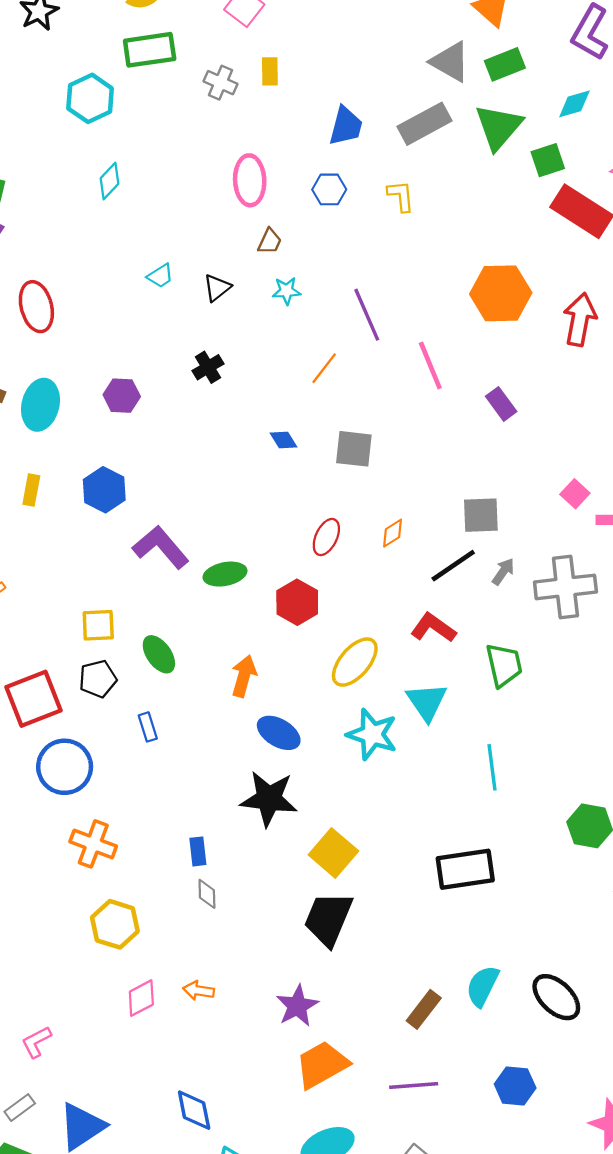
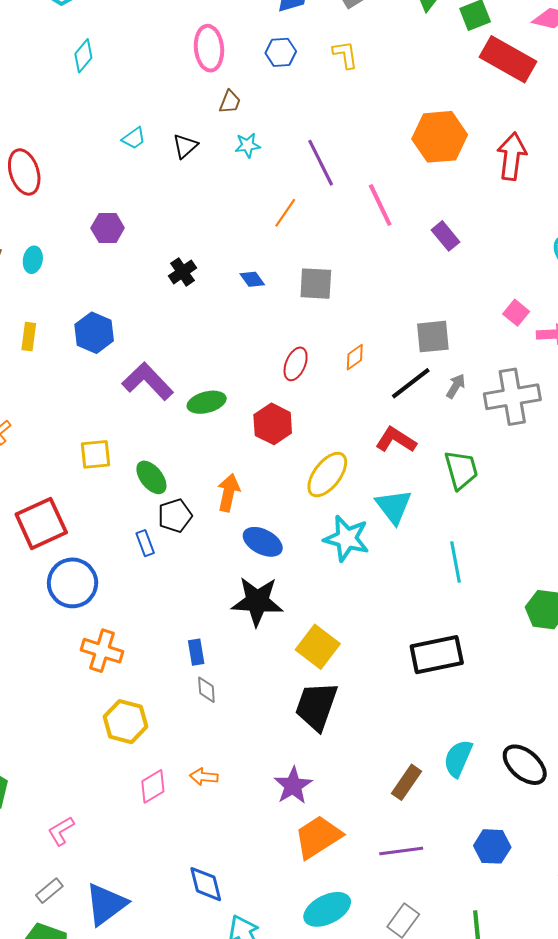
black cross: (208, 367) -> (182, 272), moved
purple hexagon: (122, 396) -> (108, 228), moved
cyan ellipse: (40, 405) -> (33, 260), size x0.6
black pentagon: (98, 679) -> (175, 516), moved

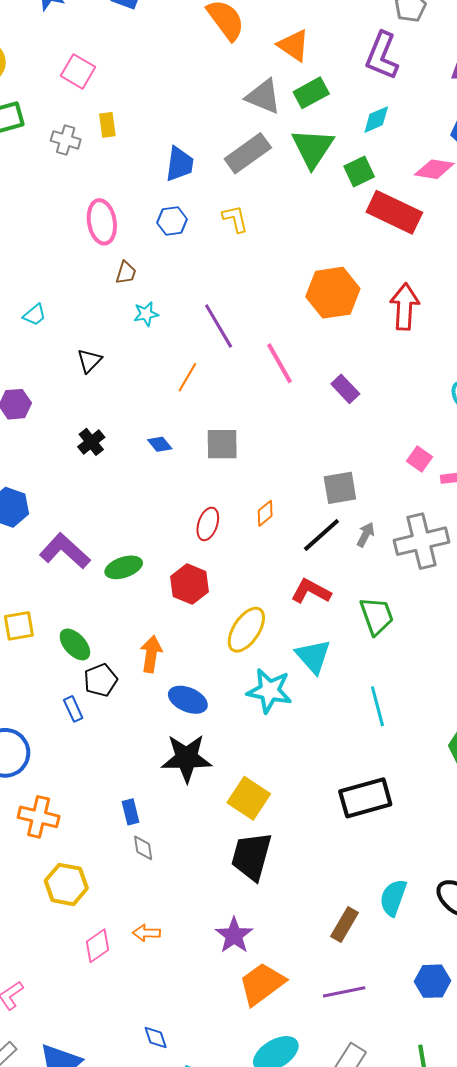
black triangle: (185, 146) -> (89, 361), moved
blue diamond: (206, 884) -> (156, 1037), size x0.7

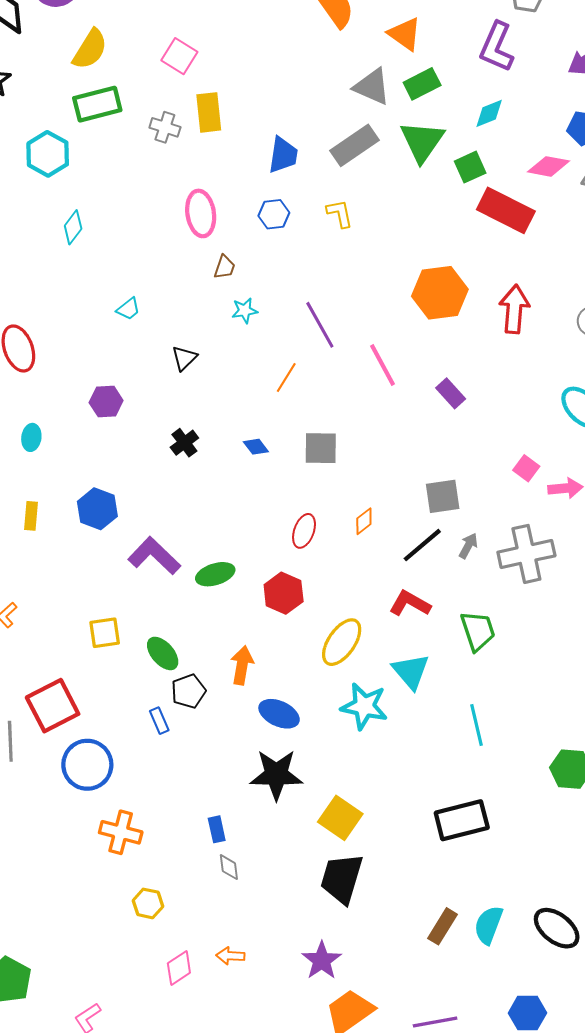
yellow rectangle: (107, 125) -> (209, 112), size x1.5
yellow hexagon: (66, 884) -> (148, 903), size x0.7
brown rectangle: (345, 925) -> (442, 926), moved

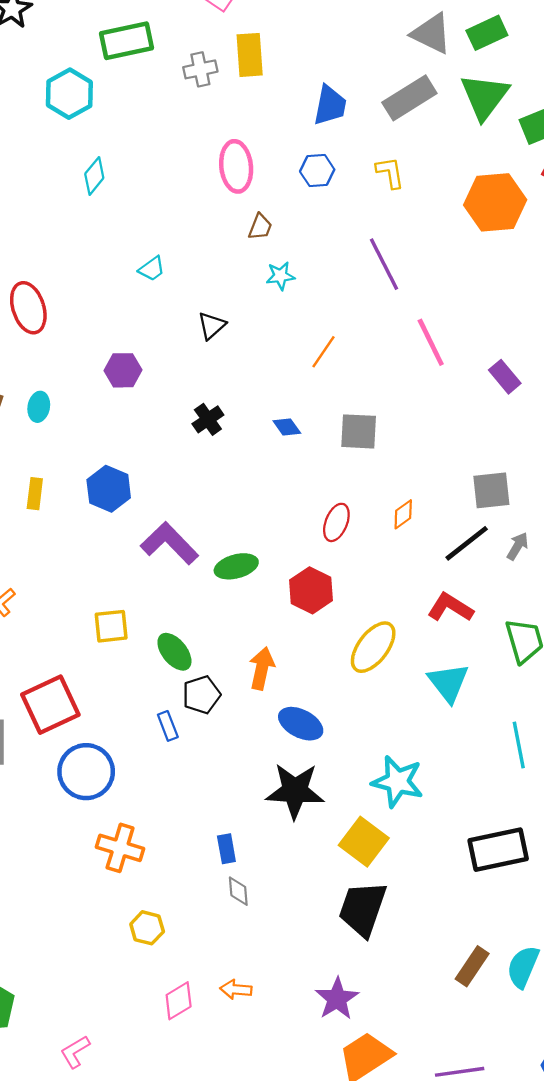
gray cross: (165, 127) -> (200, 69), turned -32
orange hexagon: (440, 293) -> (495, 202), moved
purple line: (320, 325) -> (384, 264), moved
cyan star: (364, 706) -> (397, 782), moved

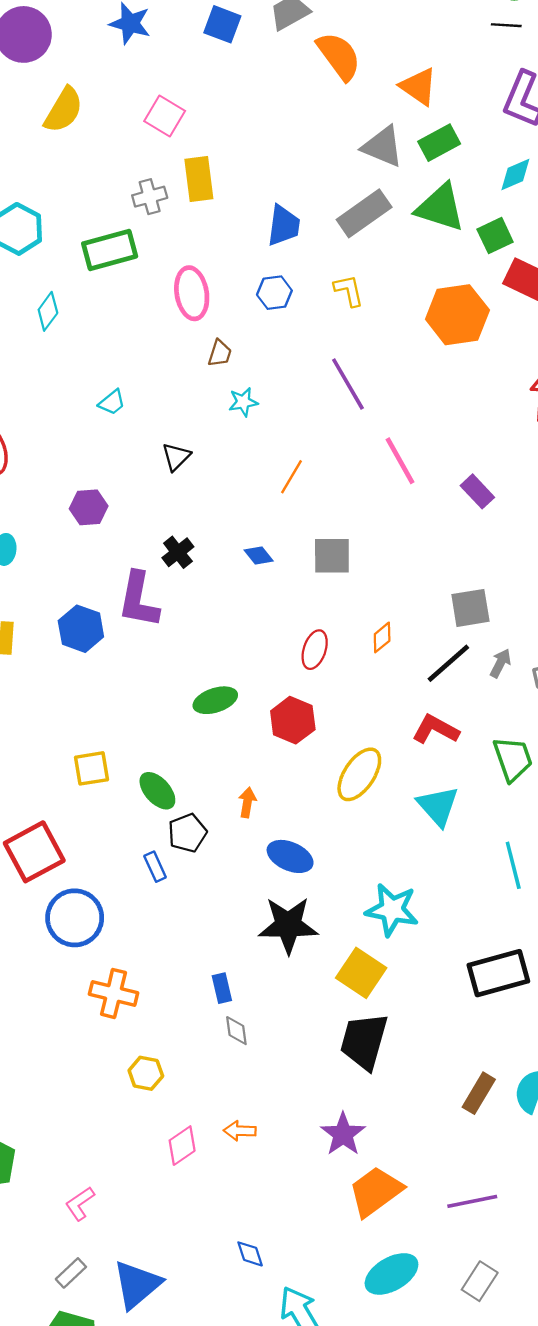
green rectangle: (127, 41) -> (110, 250), moved
green triangle: (485, 96) -> (440, 207), turned -46
purple L-shape: (170, 543) -> (139, 600), moved, turned -122
orange arrow: (262, 668) -> (247, 802), size x0.7

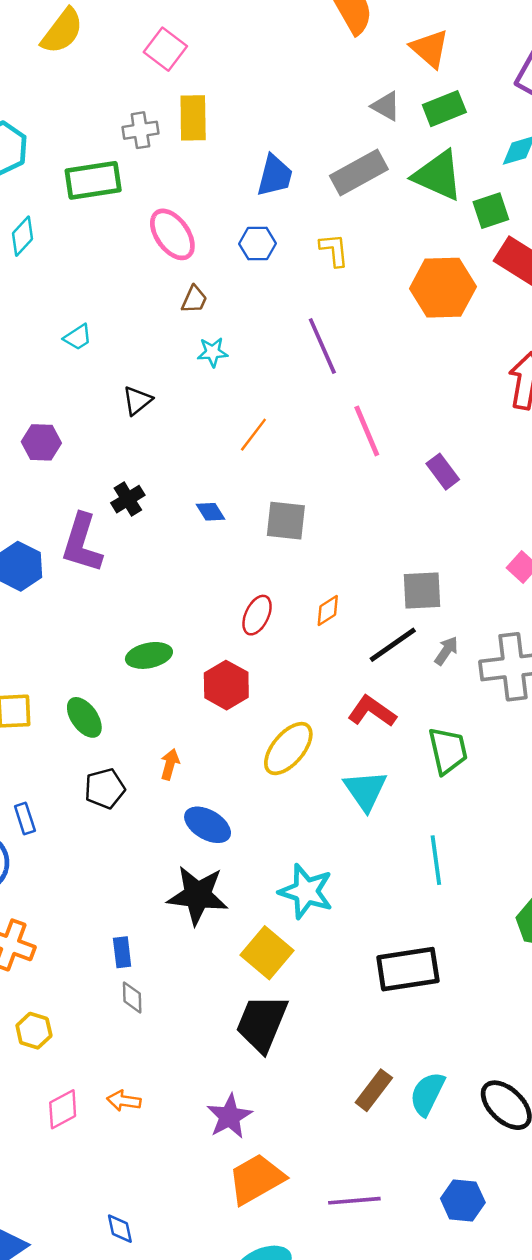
gray triangle: (383, 147) -> (386, 106), size x0.7
pink ellipse: (192, 293) -> (172, 234), turned -33
green ellipse: (157, 791) -> (84, 717), moved
blue rectangle: (155, 867) -> (25, 819), moved

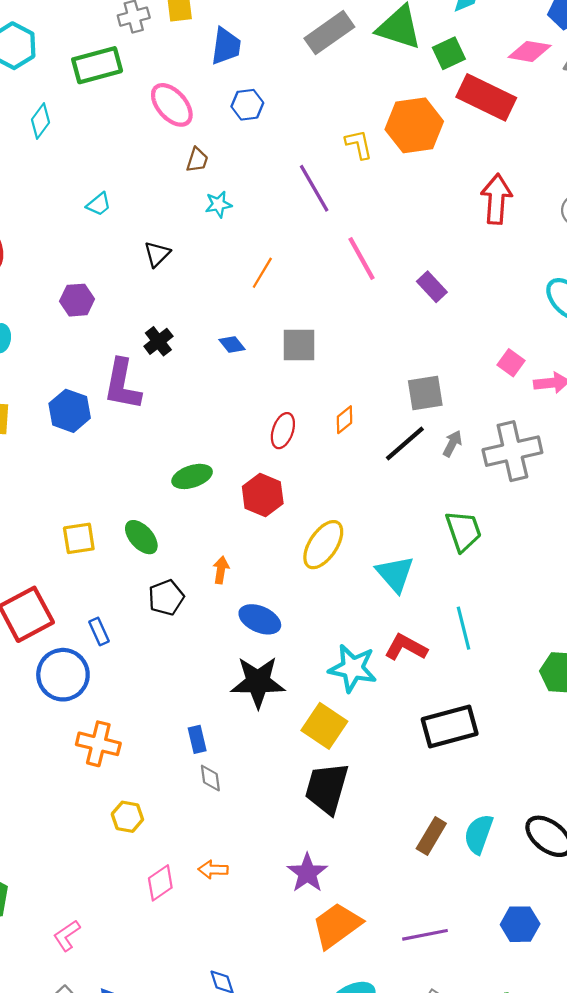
blue trapezoid: (275, 176) -> (226, 46), moved
yellow L-shape: (334, 250) -> (359, 144), moved
red L-shape: (372, 711) -> (406, 647), moved

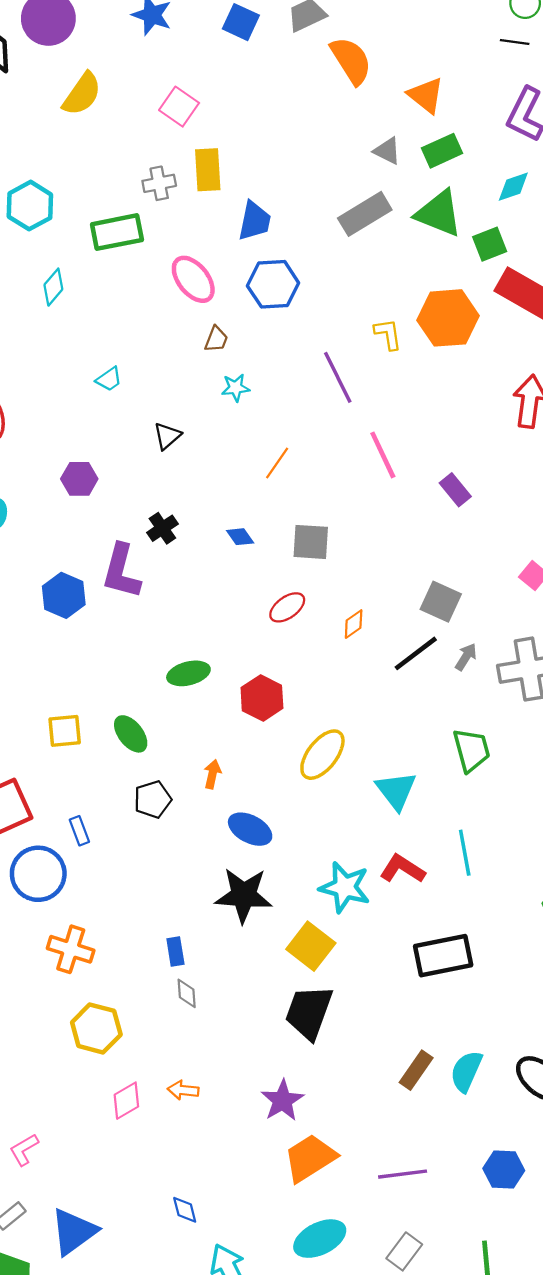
blue hexagon: (247, 105) -> (273, 284), size x1.5
gray square: (425, 393) -> (441, 602), turned 30
red ellipse: (283, 431) -> (287, 607), moved, turned 32
yellow hexagon: (127, 817) -> (96, 1028), size x1.5

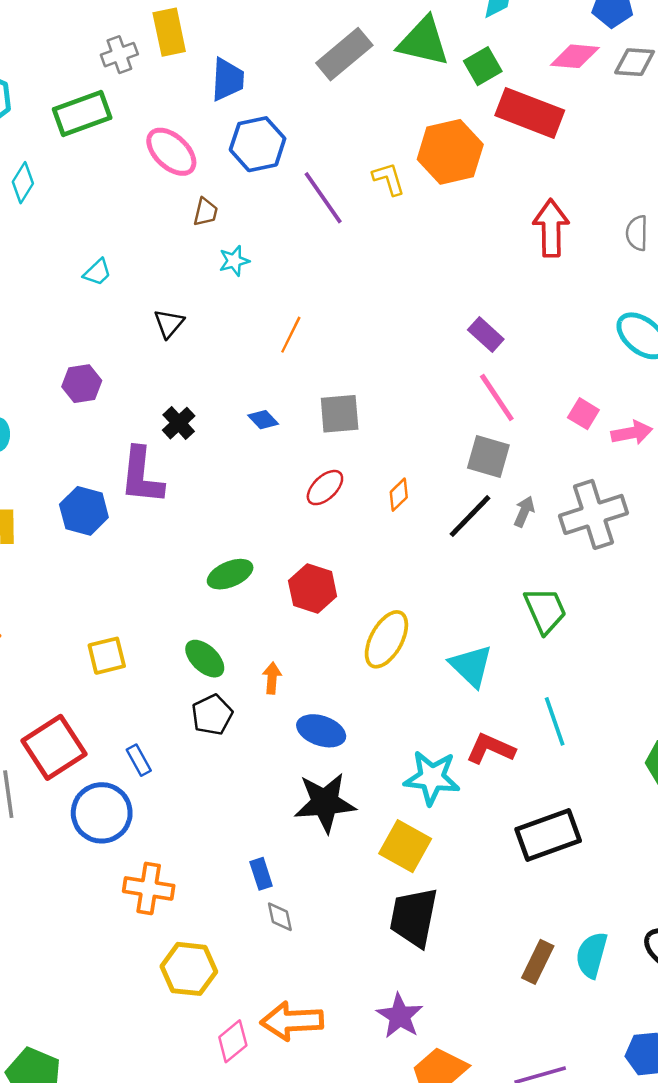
purple line: (338, 377) -> (323, 198), moved
pink line: (383, 455) -> (497, 398), moved
green ellipse: (131, 734) -> (205, 659), moved
orange arrow: (183, 1090) -> (292, 1021), size x1.8

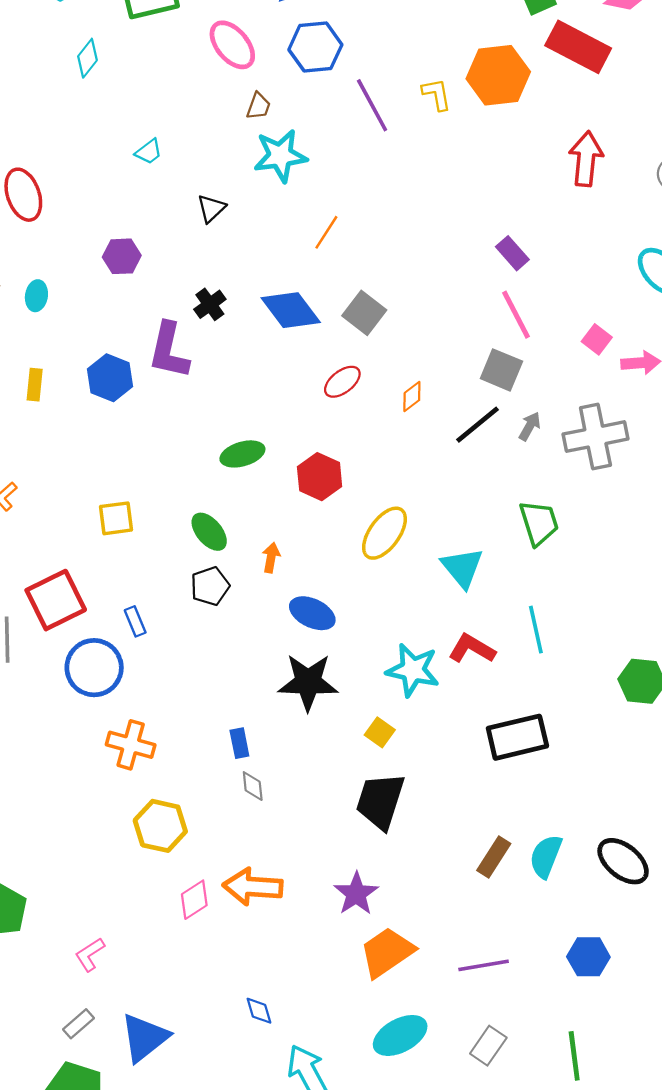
cyan star: (234, 261) -> (280, 156), size x1.8
gray square: (340, 414) -> (364, 313), turned 36
blue diamond: (263, 420) -> (291, 310), size x2.0
yellow square: (405, 846) -> (380, 732), size x0.6

